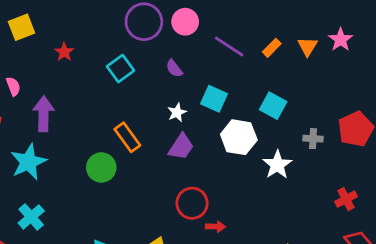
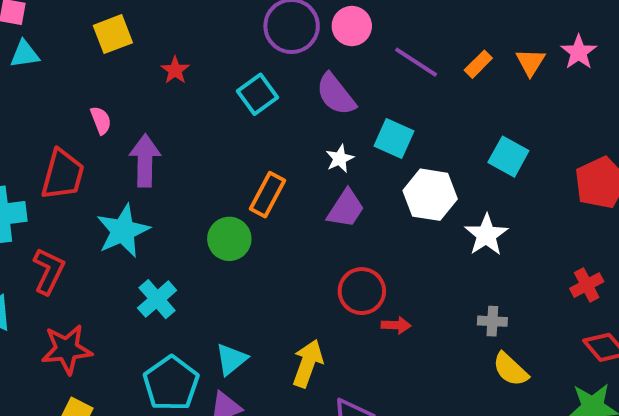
purple semicircle: (174, 68) -> (336, 94), size x1.6
cyan square: (273, 106) -> (508, 157), moved
orange rectangle: (127, 137) -> (267, 195), turned 64
gray cross: (313, 139) -> (492, 321), moved
cyan cross: (31, 217) -> (157, 299), moved

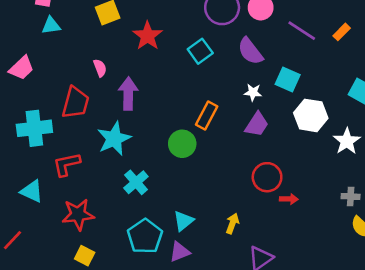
red star: (175, 70) -> (148, 36), size x1.6
white star: (340, 159) -> (253, 92), turned 30
red L-shape: (49, 271) -> (67, 164), turned -128
yellow arrow: (308, 363) -> (232, 223), size x0.7

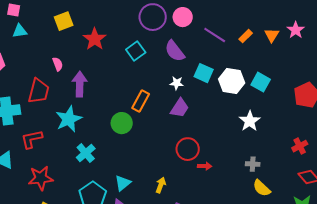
white hexagon: (311, 115) -> (232, 81), moved

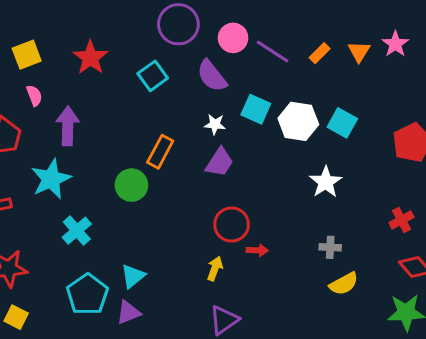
pink circle: (183, 17) -> (233, 38), moved
yellow square: (64, 21) -> (27, 55), moved
yellow arrow: (161, 185) -> (215, 269), moved
yellow semicircle: (262, 188) -> (344, 284), turned -72

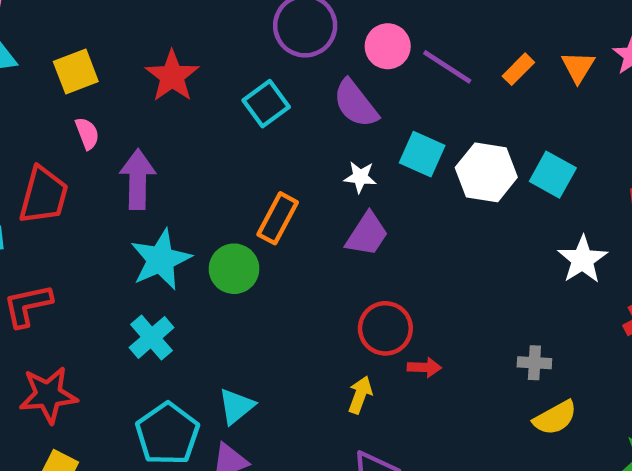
cyan star: (51, 179) -> (161, 260), moved
white star: (326, 182) -> (583, 260), moved

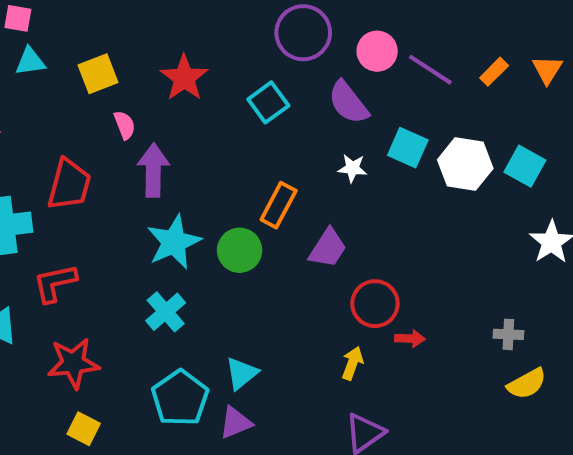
pink semicircle: (87, 133) -> (125, 125), moved
purple trapezoid: (367, 234) -> (328, 248), moved

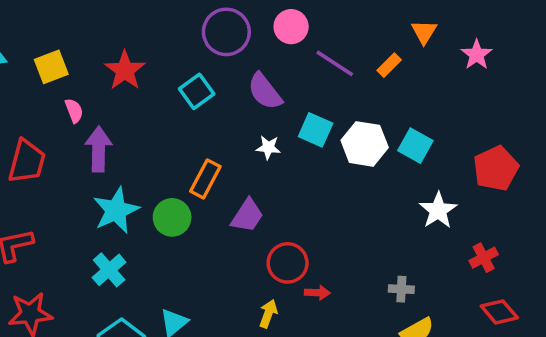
pink circle: (377, 51) -> (291, 27), moved
orange triangle: (547, 70) -> (424, 32), moved

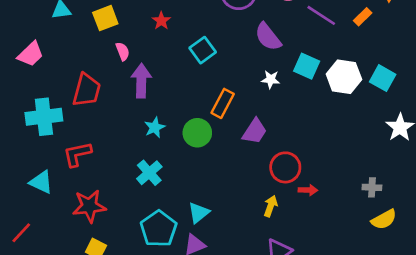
red star: (125, 70) -> (161, 21), size x0.6
cyan square: (197, 91) -> (203, 50), moved
cyan star: (116, 210) -> (155, 127), size x0.6

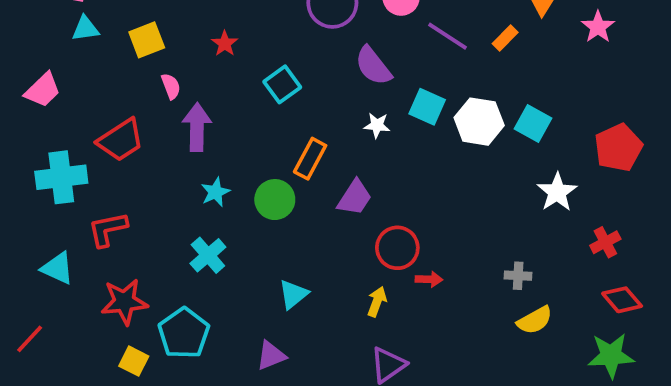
red trapezoid: (87, 90) -> (121, 140), turned 42
cyan triangle: (199, 213) -> (293, 294), moved
cyan pentagon: (159, 229) -> (184, 333), moved

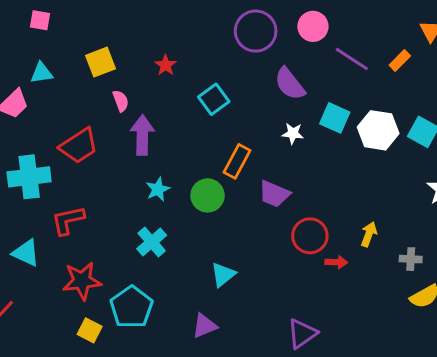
cyan triangle: (85, 29) -> (42, 73), moved
purple trapezoid: (355, 198) -> (274, 194), turned 80
yellow arrow: (377, 302) -> (369, 234), moved

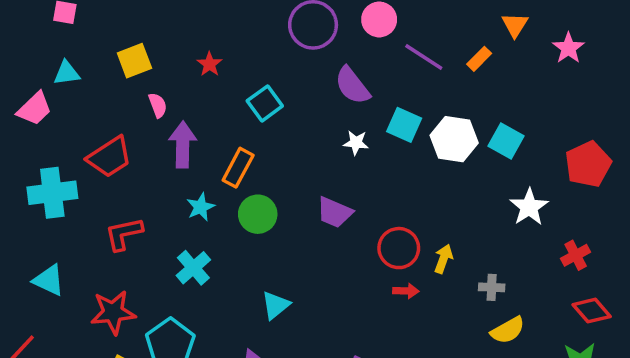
orange rectangle: (237, 161) -> (238, 168), moved
red L-shape: (68, 220) -> (124, 234), moved
red circle: (310, 236) -> (399, 248), moved

